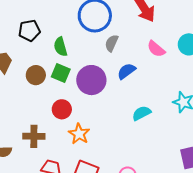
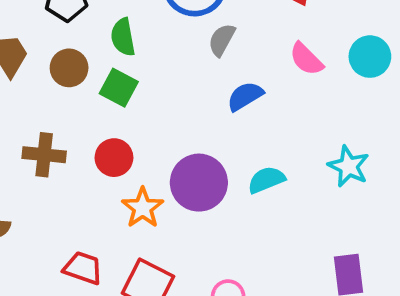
brown circle: (36, 75) -> (69, 68), moved
purple circle: (91, 80) -> (199, 183), moved
brown cross: (34, 136) -> (44, 155), moved

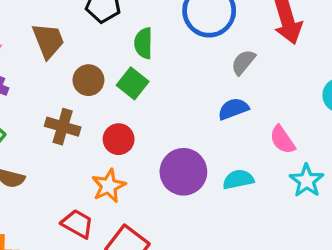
gray semicircle: (222, 40) -> (243, 62), moved
pink semicircle: (306, 59) -> (282, 140), moved
brown circle: (69, 68) -> (88, 80), moved
orange star: (143, 208) -> (109, 186), moved

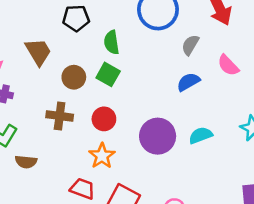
pink semicircle: (282, 140) -> (228, 65), moved

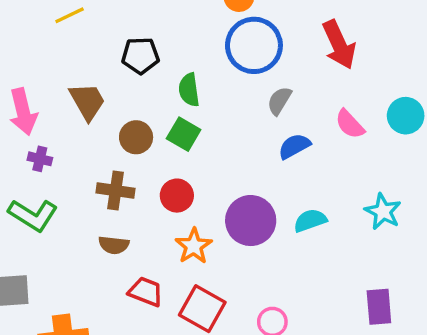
gray semicircle: (190, 45) -> (279, 101), moved
orange star: (102, 156) -> (194, 246), moved
brown semicircle: (26, 162) -> (114, 245), moved

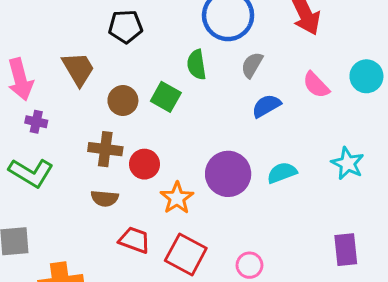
green semicircle: (189, 90) -> (197, 65), moved
red circle: (177, 196) -> (144, 164), moved

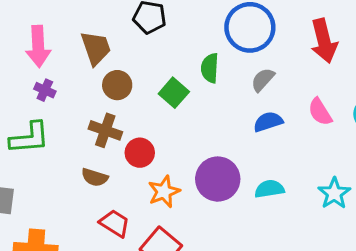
brown circle: (123, 101) -> (117, 85), moved
green L-shape: (31, 173) -> (29, 138), turned -48

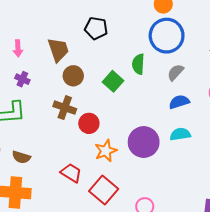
pink arrow: (38, 46) -> (18, 48), size x0.6
brown semicircle: (95, 177) -> (21, 157), moved
cyan semicircle: (269, 189) -> (180, 134), moved

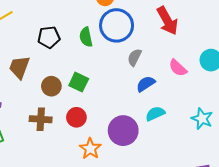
brown trapezoid: (58, 50) -> (19, 67), turned -125
green semicircle: (138, 64) -> (86, 37), moved
brown circle: (73, 76) -> (51, 86), moved
red circle: (89, 123) -> (76, 117), moved

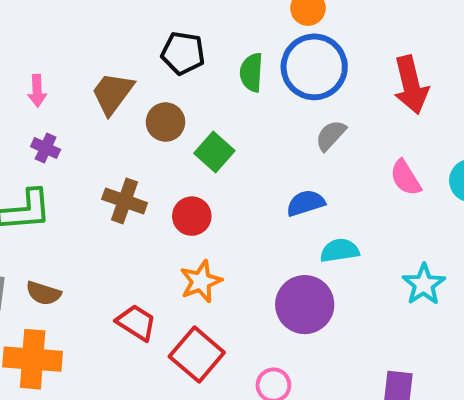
blue semicircle: (146, 84) -> (306, 203), moved
brown circle: (51, 86) -> (166, 122), moved
purple circle: (123, 131) -> (305, 305), moved

